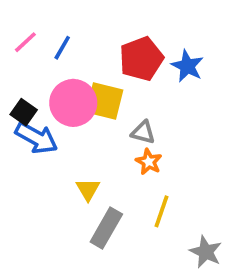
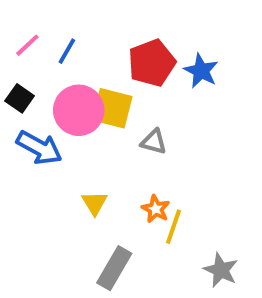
black square: (24, 112) -> (20, 98), moved
orange star: (149, 162) -> (156, 209), moved
gray rectangle: (106, 228) -> (114, 268), moved

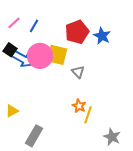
gray triangle: (154, 142) -> (78, 72), turned 32
blue arrow: (39, 148) -> (23, 59), moved
yellow triangle: (94, 203) -> (12, 111), moved, turned 32
gray rectangle: (114, 268) -> (34, 136), moved

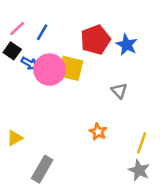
black square: (10, 50) -> (12, 51), moved
blue arrow: (23, 59) -> (30, 63), moved, size x0.6
gray triangle: (78, 72) -> (119, 91), moved
yellow line: (88, 115) -> (142, 143), moved

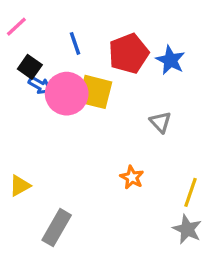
pink line: (17, 29) -> (16, 27), moved
blue line: (42, 32) -> (75, 43), moved, turned -49
black square: (12, 51) -> (30, 67), moved

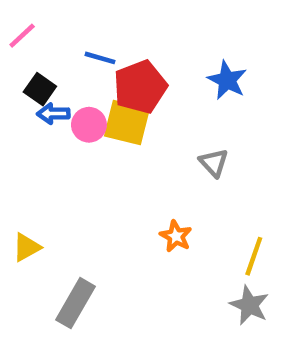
blue line: (75, 43) -> (100, 58), turned -55
red pentagon: (129, 53) -> (140, 87), moved
blue arrow: (40, 85) -> (53, 114), turned 150
pink circle: (67, 94) -> (89, 125), size x0.6

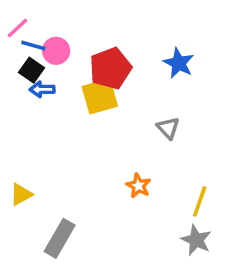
blue line: (100, 58) -> (33, 46), moved
yellow square: (127, 123) -> (100, 96), turned -30
pink circle: (89, 125) -> (56, 51), moved

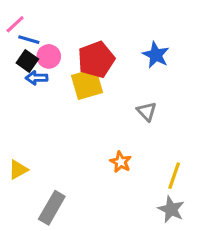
pink circle: (56, 51) -> (49, 56), moved

